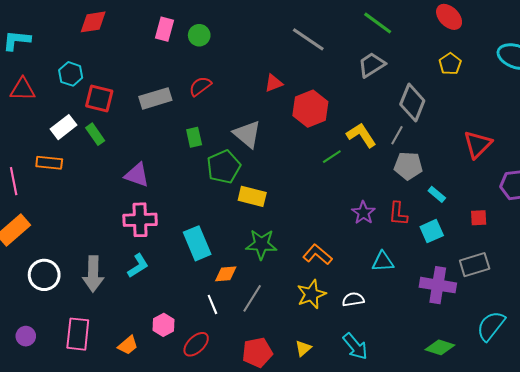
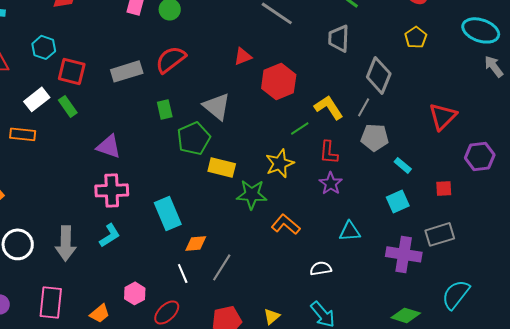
gray trapezoid: (372, 65) -> (339, 38), turned -56
red semicircle: (200, 86) -> (171, 59), size x1.4
red L-shape: (398, 214) -> (329, 152), moved
green star: (261, 244) -> (252, 194), moved
yellow star: (311, 294) -> (280, 163), moved

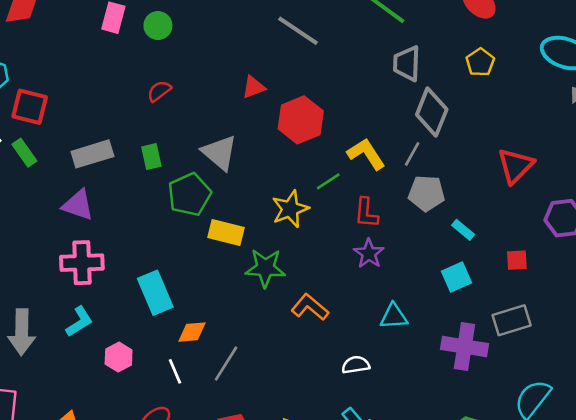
gray trapezoid: (339, 38) -> (407, 64), moved
red semicircle: (171, 59) -> (159, 91), size x0.6
gray rectangle: (127, 71) -> (92, 154), moved
yellow star: (280, 163) -> (290, 209), moved
pink hexagon: (135, 293) -> (119, 357), moved

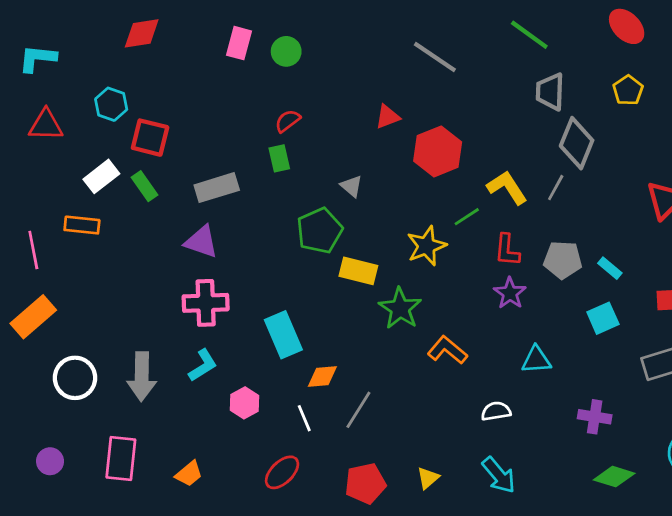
gray triangle: (219, 153) -> (351, 186), size x0.6
green rectangle: (151, 157) -> (279, 158), moved
gray pentagon: (426, 193) -> (563, 260), moved
green star: (265, 268) -> (400, 308), turned 30
purple cross: (464, 346) -> (595, 417), moved, size x0.7

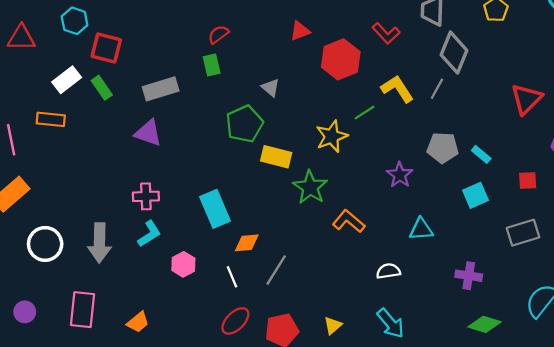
red L-shape: (507, 250) -> (386, 33), moved, turned -48
pink cross: (206, 303) -> (146, 196), moved, size x0.7
red ellipse: (282, 472) -> (235, 321), moved

